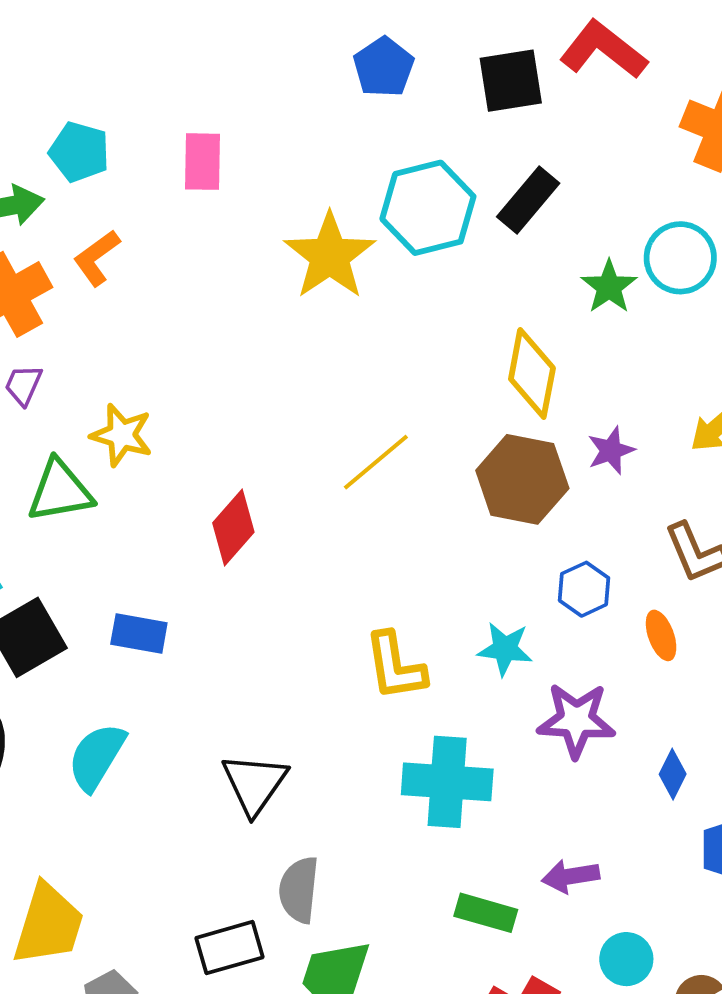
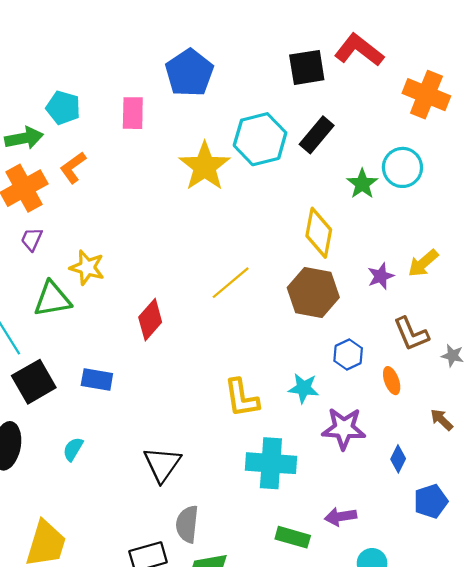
blue pentagon: (384, 67) -> (189, 73), moved, size x1.4
purple star: (611, 450) -> (381, 276), moved
cyan semicircle: (97, 757) -> (73, 449), size x0.6

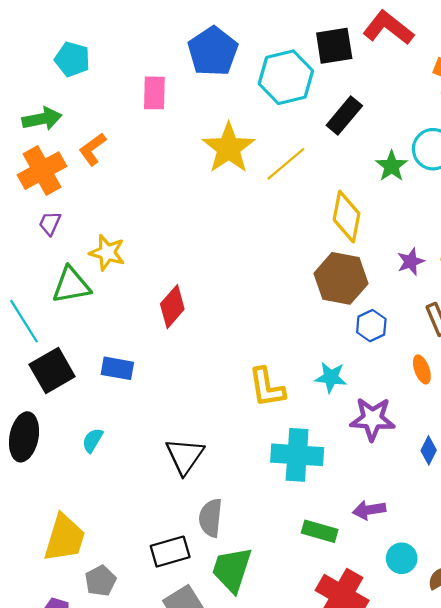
cyan pentagon: (63, 108) -> (72, 59), moved
cyan hexagon: (260, 139) -> (286, 77), moved
yellow line: (231, 283) -> (286, 164), moved
blue hexagon: (348, 354) -> (371, 326), moved

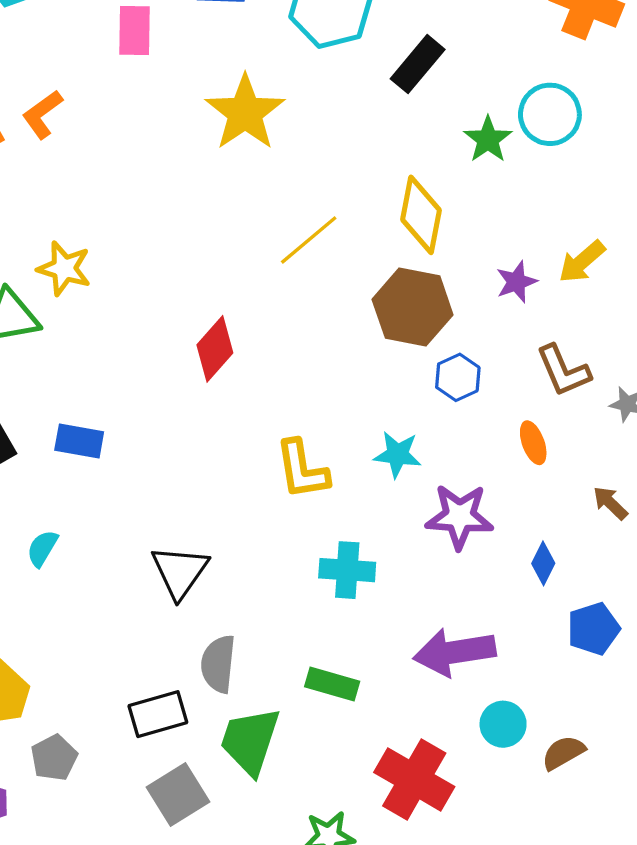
yellow line: (286, 164) -> (309, 240), moved
red diamond: (172, 307) -> (215, 349), moved
cyan cross: (297, 455) -> (347, 570), size x0.7
purple arrow: (369, 510) -> (454, 652), size x1.6
green rectangle: (320, 531) -> (332, 684), moved

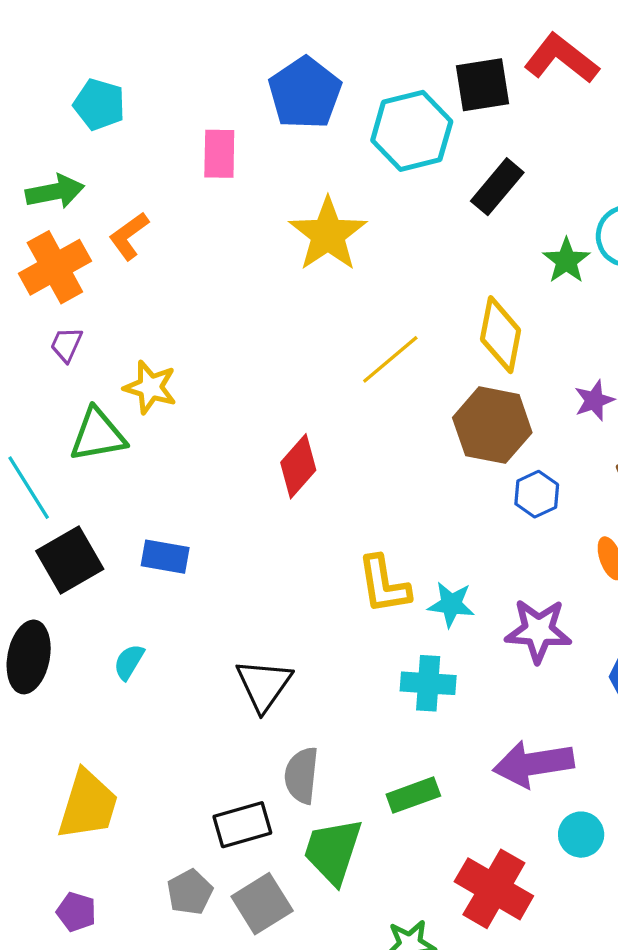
cyan star: (397, 454) -> (451, 604), moved
green rectangle: (332, 684) -> (413, 795), turned -36
gray pentagon: (54, 758) -> (190, 892), moved

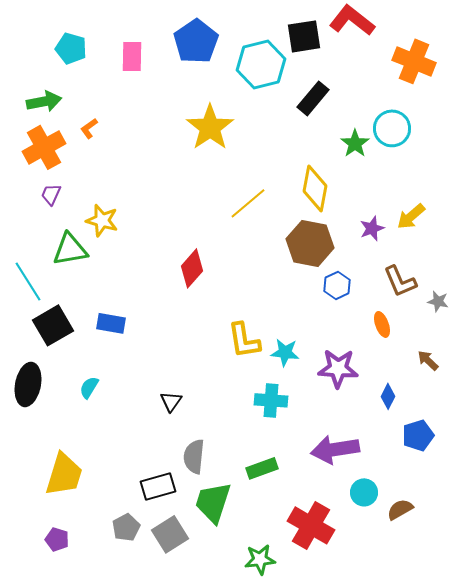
pink rectangle: (219, 154) -> (132, 56), moved
orange L-shape: (129, 236) -> (89, 128), size x0.7
black triangle: (264, 685) -> (171, 401), size x0.6

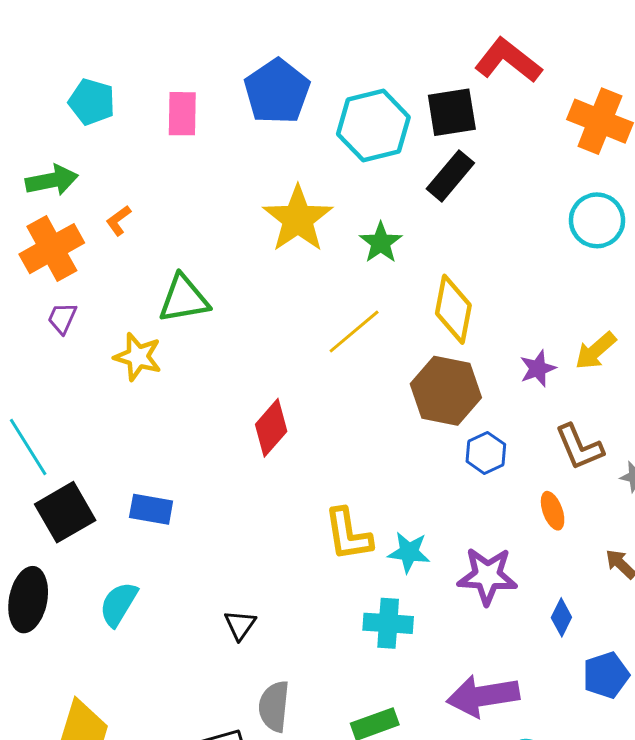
black square: (304, 36) -> (452, 112), moved
cyan circle: (392, 128) -> (597, 220), moved
green star: (355, 143) -> (381, 243), moved
green triangle: (70, 249) -> (184, 299), moved
cyan semicircle: (89, 387) -> (119, 604), size x1.4

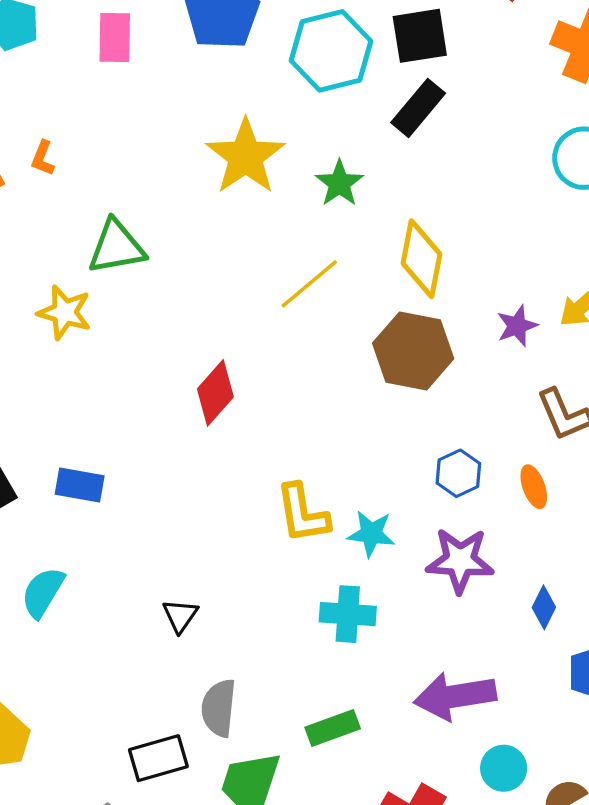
orange L-shape: (119, 220) -> (43, 158), turned -32
blue hexagon: (486, 453) -> (458, 473), moved

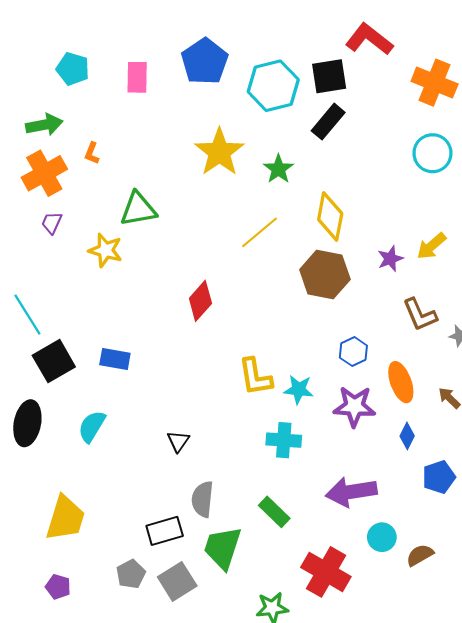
orange ellipse: (534, 487) -> (401, 382), moved, size x1.5
green rectangle: (333, 728) -> (274, 512), turned 64

